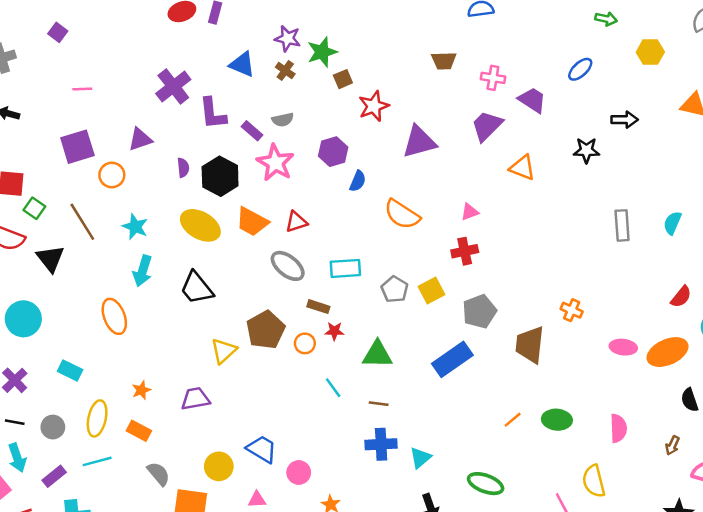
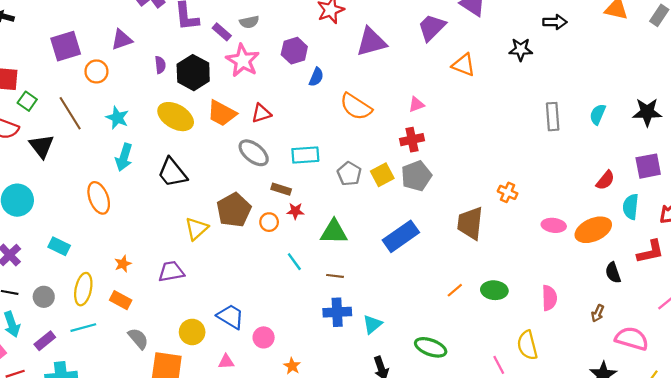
gray pentagon: (479, 311) -> (416, 176), moved

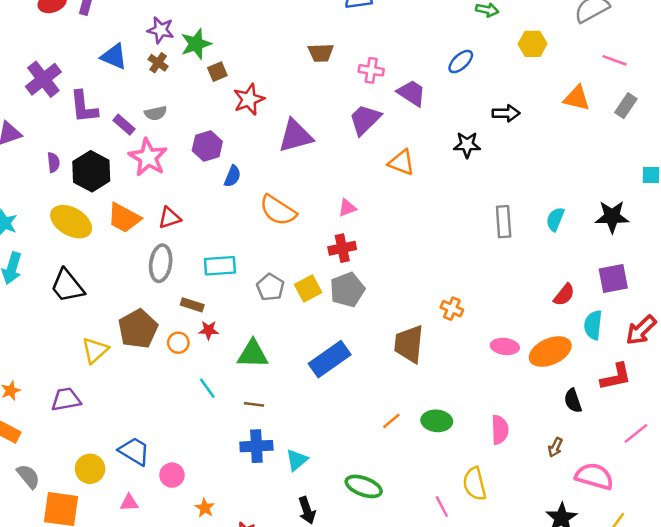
gray ellipse: (254, 153) -> (161, 263), turned 60

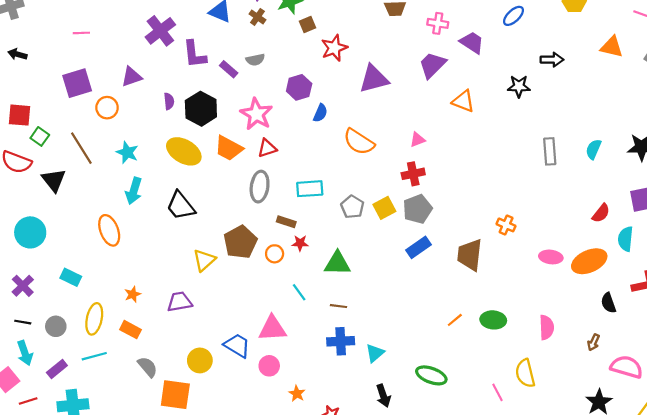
pink star: (148, 157) -> (256, 114), moved
blue rectangle: (330, 359) -> (419, 247), moved, size x0.7
pink triangle: (129, 503) -> (272, 328), moved, size x1.8

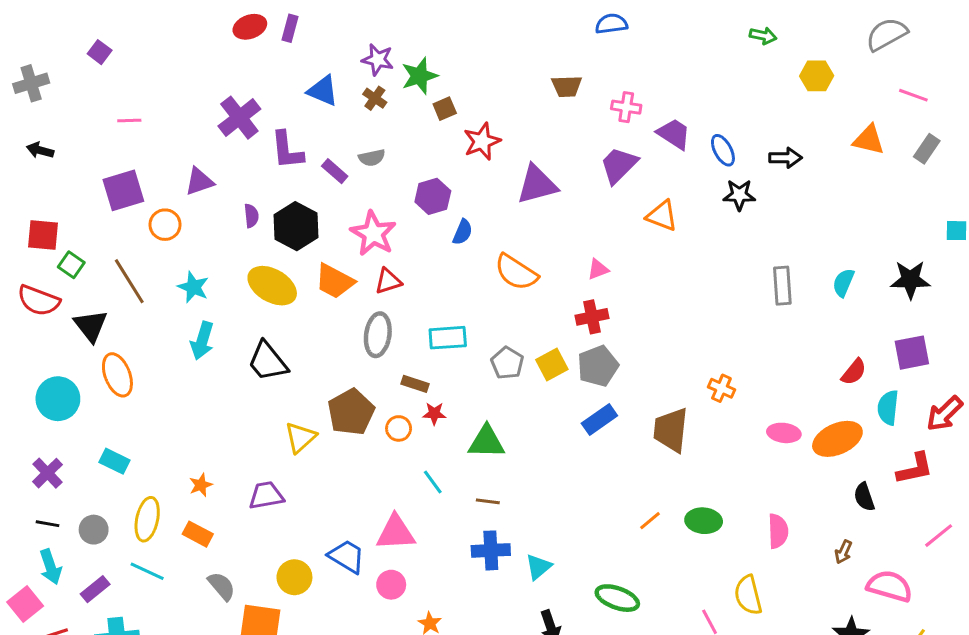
blue ellipse: (513, 16) -> (723, 150), moved, turned -75
orange ellipse: (109, 230) -> (117, 375), moved
cyan line: (94, 356) -> (147, 571), turned 40

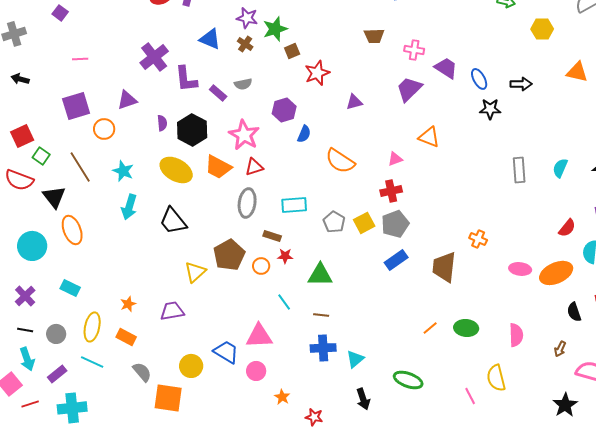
purple triangle: (537, 184) -> (354, 102), size x0.6
orange triangle: (662, 216) -> (429, 137), moved
red square: (43, 235) -> (22, 136), turned -30

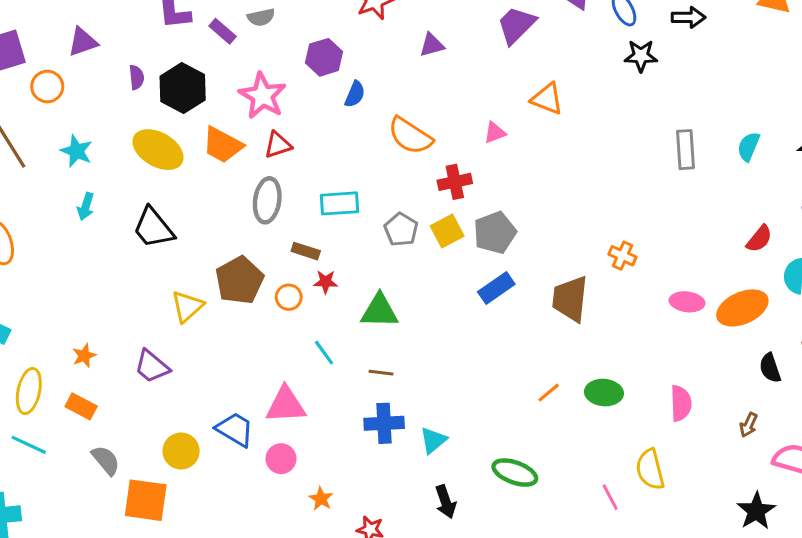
red cross: (391, 191) -> (455, 182), moved
cyan arrow: (129, 207) -> (86, 206), size x0.7
purple trapezoid: (172, 311) -> (152, 366), turned -130

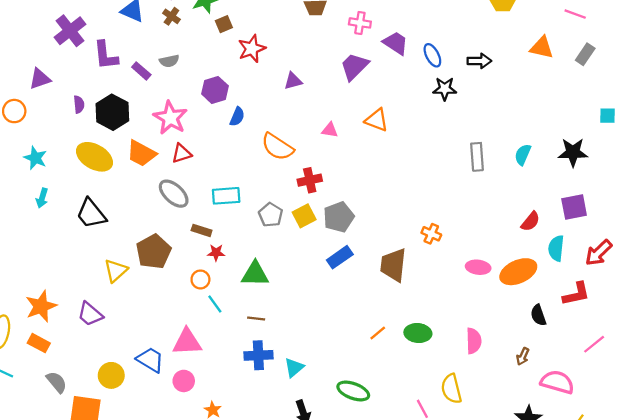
pink triangle: (495, 133) -> (330, 130), moved, turned 30
gray ellipse: (267, 200) -> (174, 194), turned -56
orange circle: (289, 297) -> (200, 279), moved
orange star: (84, 356) -> (41, 306), size x1.8

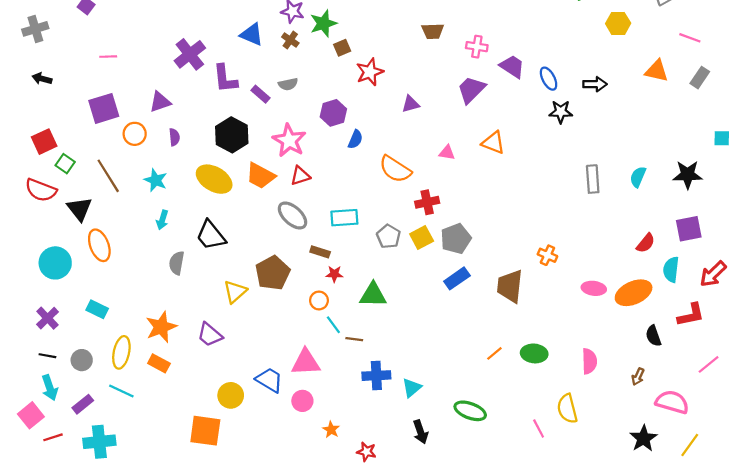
purple semicircle: (79, 104) -> (174, 137), moved
brown line: (256, 319) -> (354, 339), moved
gray semicircle: (57, 382) -> (177, 263), moved, turned -130

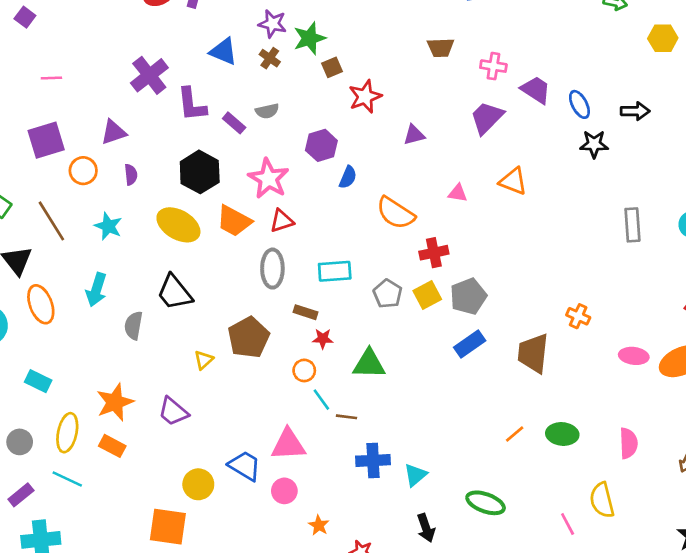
gray ellipse: (292, 215) -> (272, 269), turned 48
cyan arrow: (162, 220) -> (96, 290), moved, size x1.4
yellow triangle: (235, 292) -> (204, 360), size x0.7

